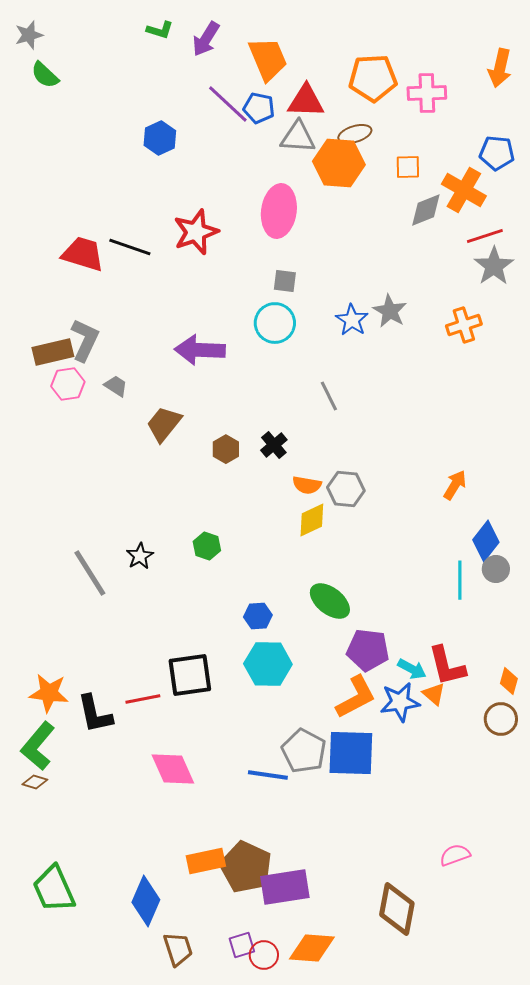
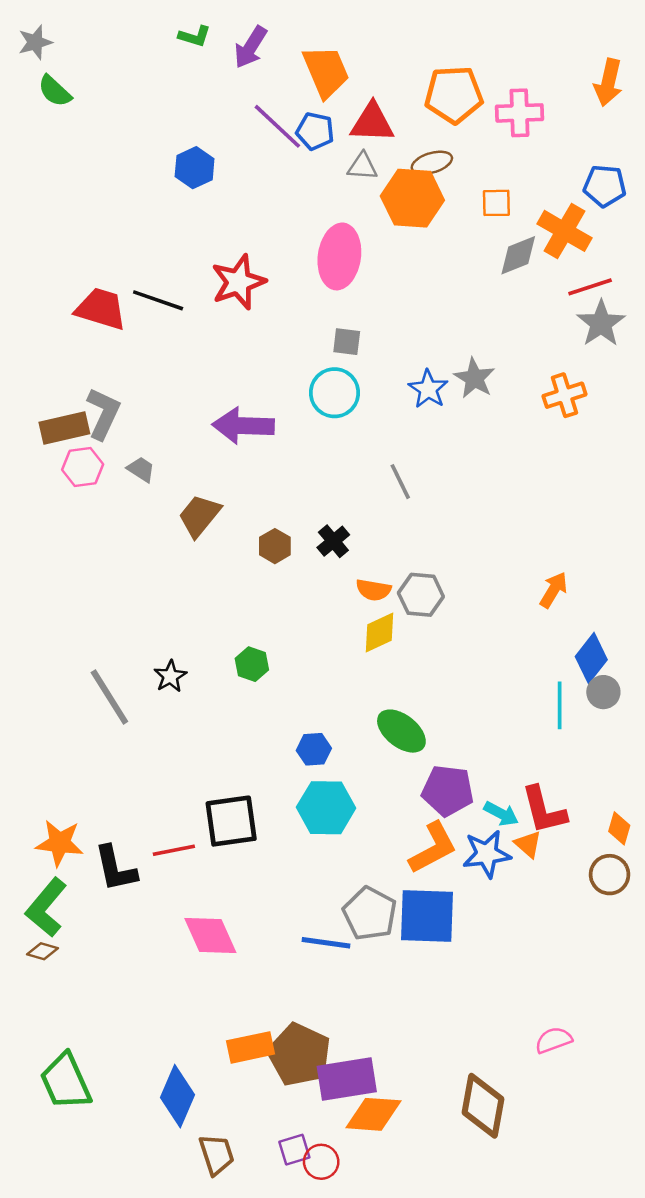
gray triangle: (298, 137) -> (363, 166), size x0.7
orange diamond: (312, 948) -> (373, 1114), moved

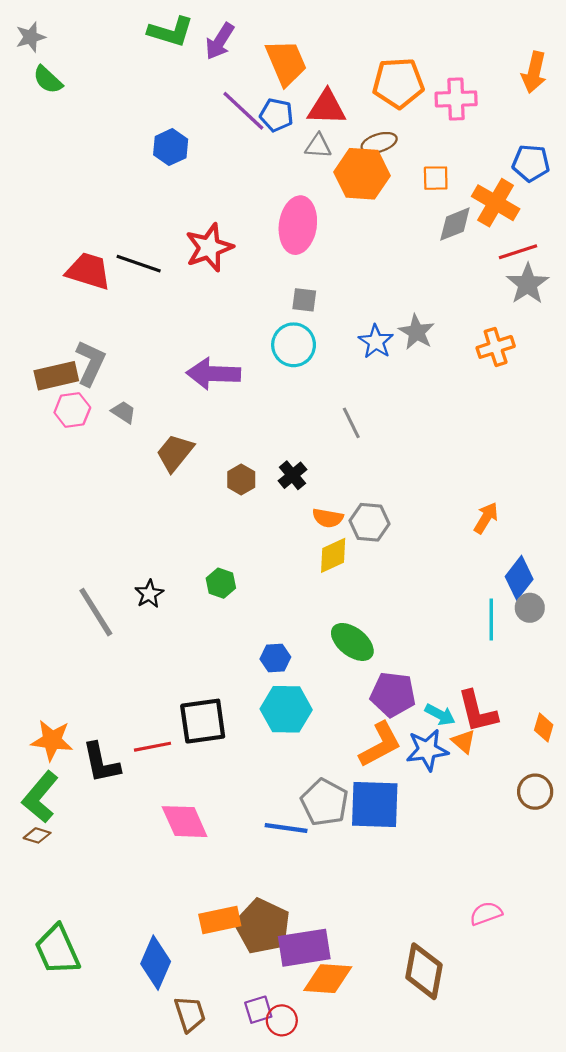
green L-shape: (195, 36) -> (171, 32), size x1.6
brown circle: (610, 875) -> (535, 792), moved

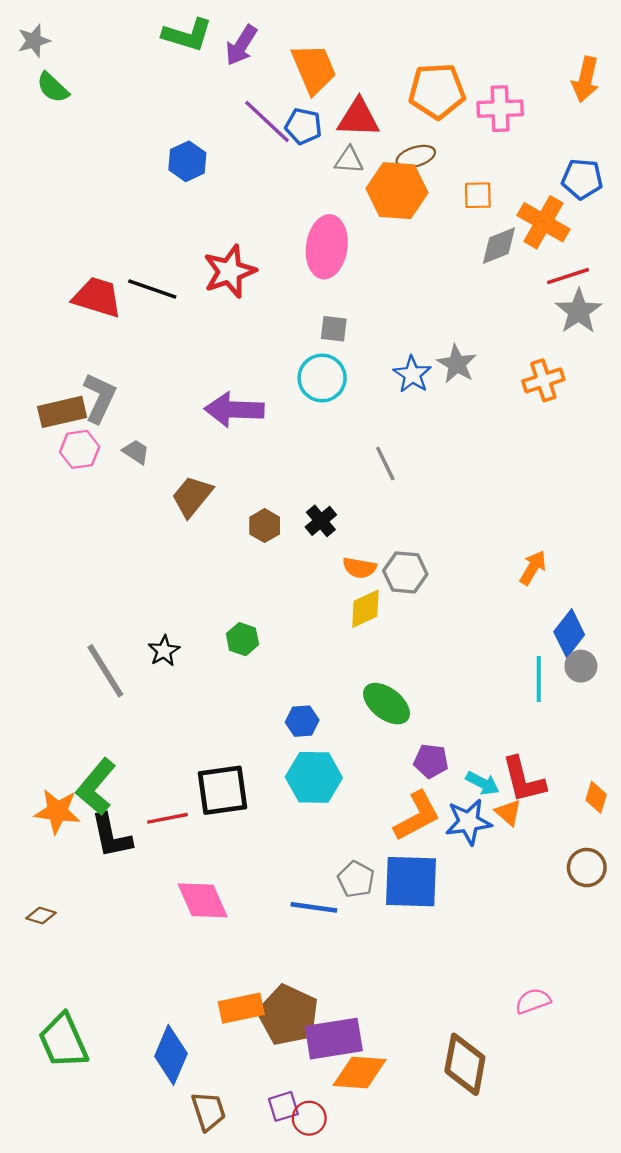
purple pentagon: (393, 694) -> (431, 761), size x0.7
green L-shape: (40, 797) -> (96, 787), moved
gray pentagon: (325, 802) -> (356, 879), size x0.7

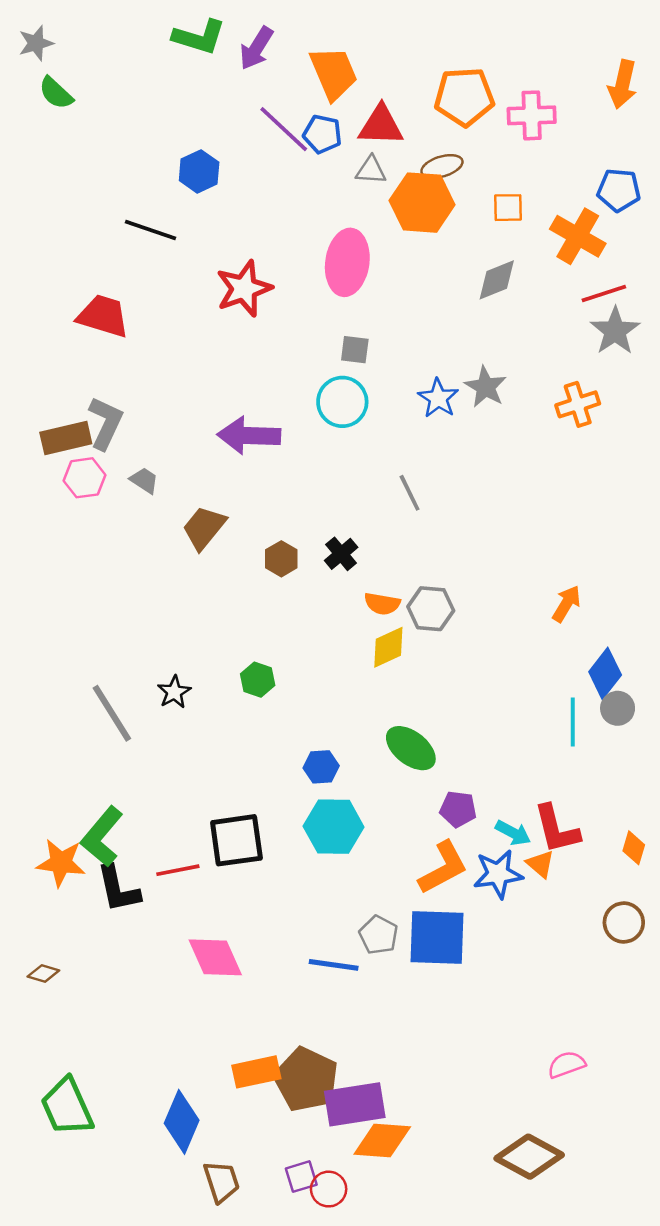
gray diamond: (499, 246) -> (497, 280), moved
black line: (152, 289) -> (150, 230), moved
brown diamond: (465, 1064) -> (529, 1157), moved, turned -72

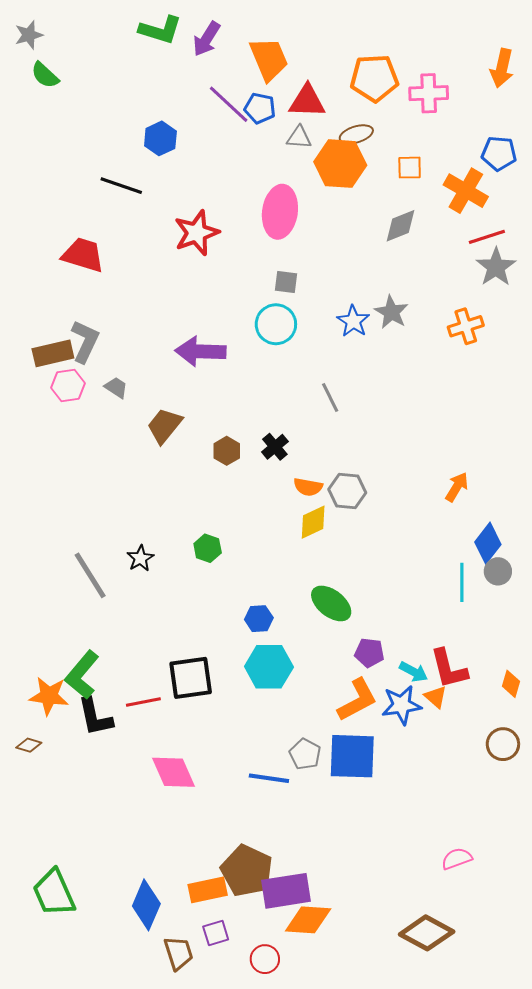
brown diamond: (43, 974) -> (29, 745), moved
orange rectangle: (256, 1072) -> (208, 890), moved
purple square: (301, 1177) -> (216, 933), moved

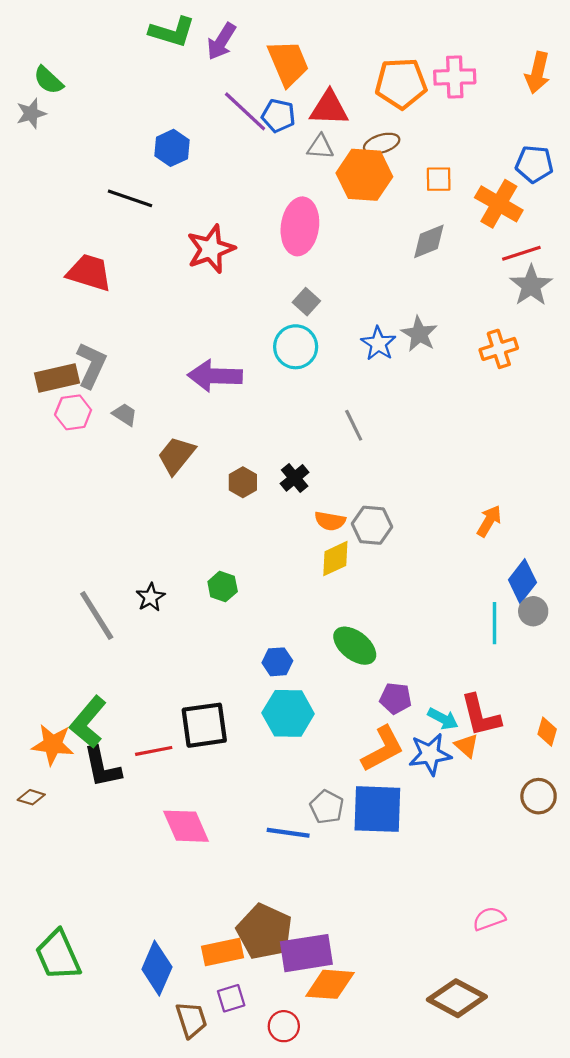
gray star: (29, 35) -> (31, 114), moved
pink cross: (429, 93) -> (455, 77), moved
gray square: (286, 282) -> (306, 302), turned 35

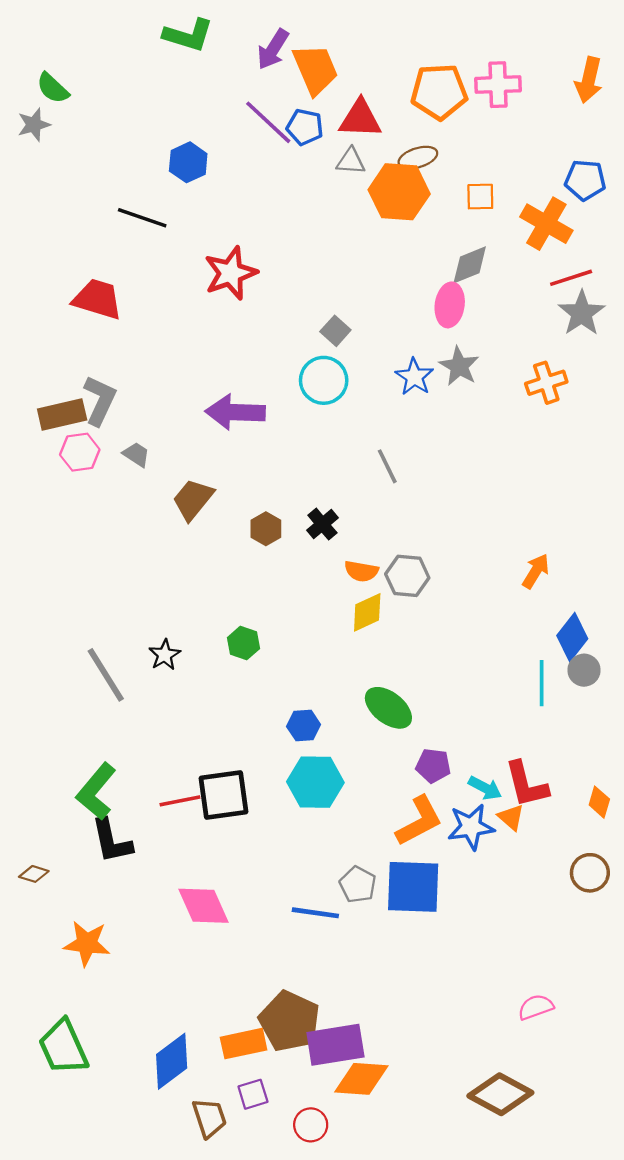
purple arrow: (221, 41) -> (273, 49), moved
pink ellipse: (300, 226) -> (450, 305), moved, size x0.7
orange star: (53, 745) -> (87, 943), moved
red line: (154, 751) -> (180, 801), moved
blue diamond: (157, 968) -> (172, 1061), turned 30

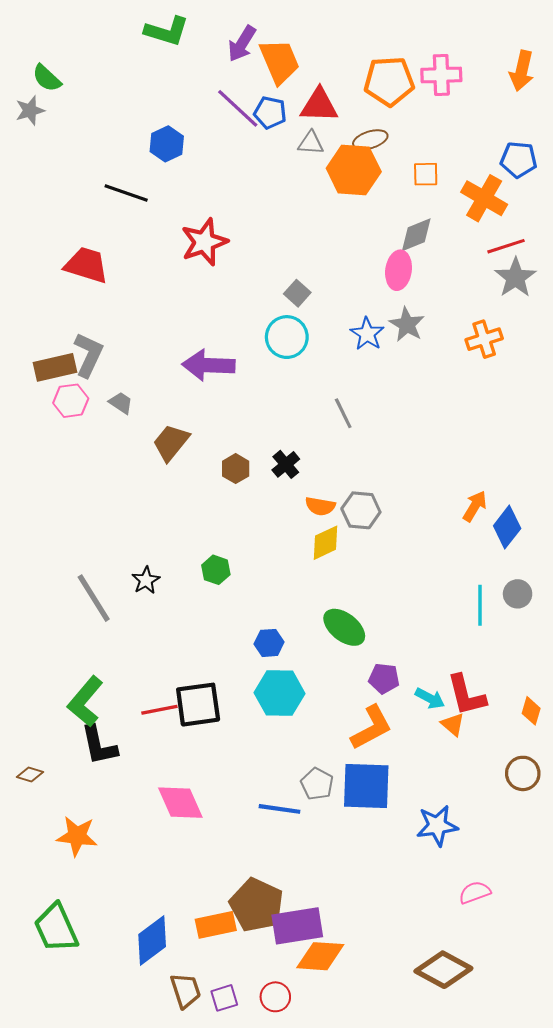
blue diamond: (572, 637) -> (507, 527), moved
blue star: (471, 827) -> (437, 826), moved
purple square: (253, 1094) -> (224, 998), moved

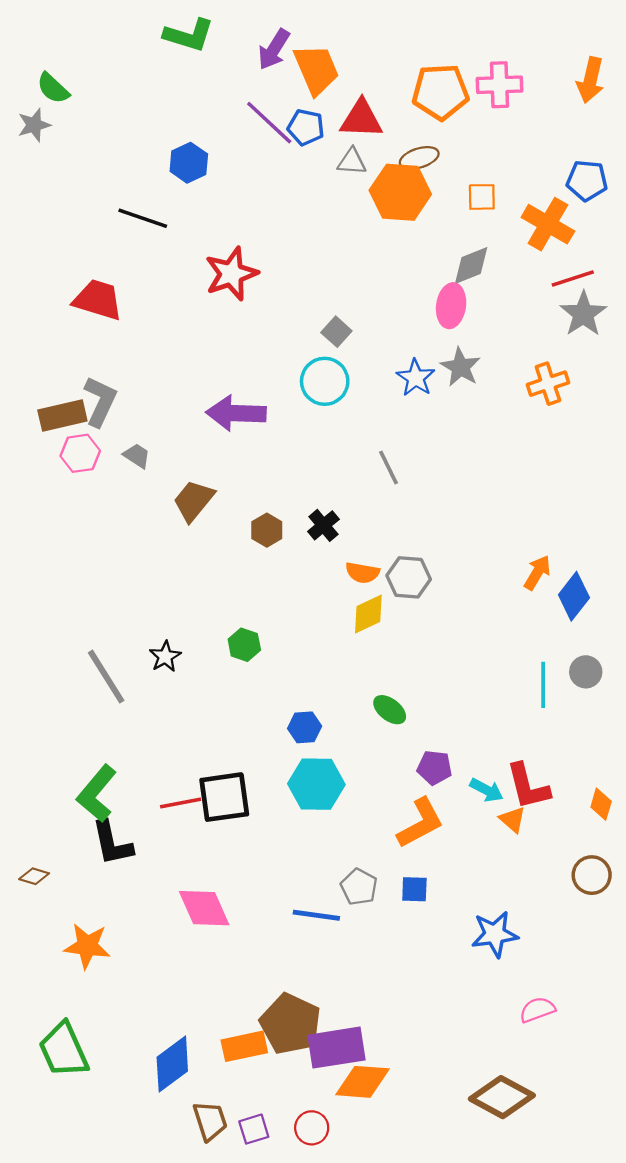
green ellipse: (344, 627) -> (390, 710), size x0.7
blue square: (366, 786) -> (414, 889), size x0.5

